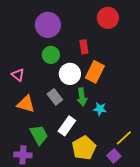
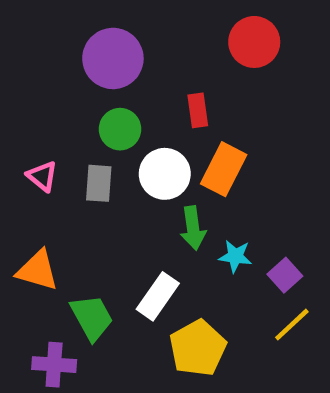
gray rectangle: (55, 97) -> (99, 183), moved, turned 42
orange triangle: (26, 104) -> (38, 270), moved
purple square: (114, 156) -> (285, 275), moved

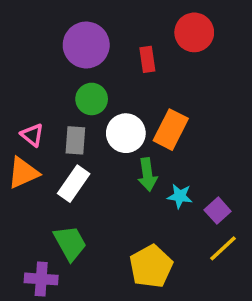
red rectangle: (198, 110) -> (147, 59), moved
orange triangle: (38, 270) -> (23, 173), moved, turned -40
white rectangle: (158, 296) -> (74, 184), moved

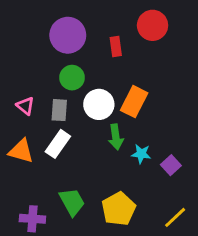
orange triangle: (23, 173) -> (21, 151), moved, turned 40
green trapezoid: (70, 243) -> (72, 202), moved
yellow line: (223, 248) -> (175, 217), moved

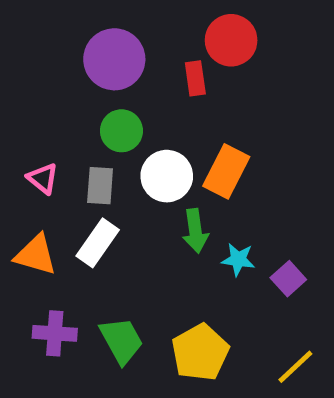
red circle: (153, 25) -> (231, 40), moved
purple cross: (32, 219) -> (55, 333), moved

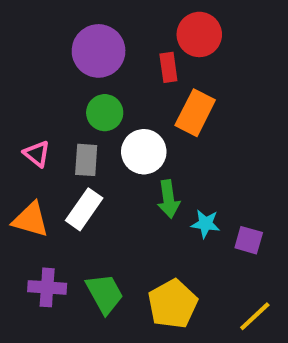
orange rectangle: (226, 171) -> (195, 113), moved
purple square: (288, 279) -> (249, 240), turned -32

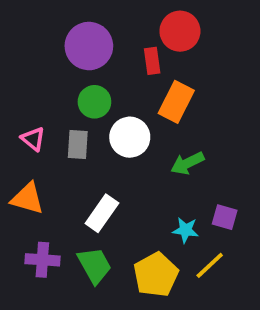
green arrow: (168, 199) -> (187, 163), moved, turned 72
white rectangle: (84, 209) -> (102, 213), moved
cyan star: (205, 224) -> (186, 230), moved
yellow line: (255, 316) -> (210, 265), moved

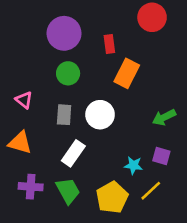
red circle: (180, 31) -> (152, 17), moved
white circle: (130, 137) -> (100, 115), moved
gray rectangle: (78, 145) -> (64, 115), moved
green arrow: (187, 163) -> (164, 117), moved

